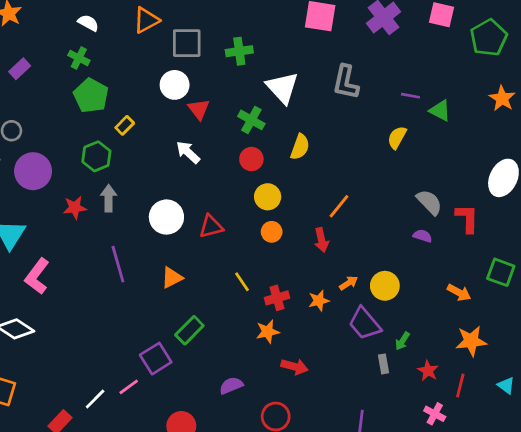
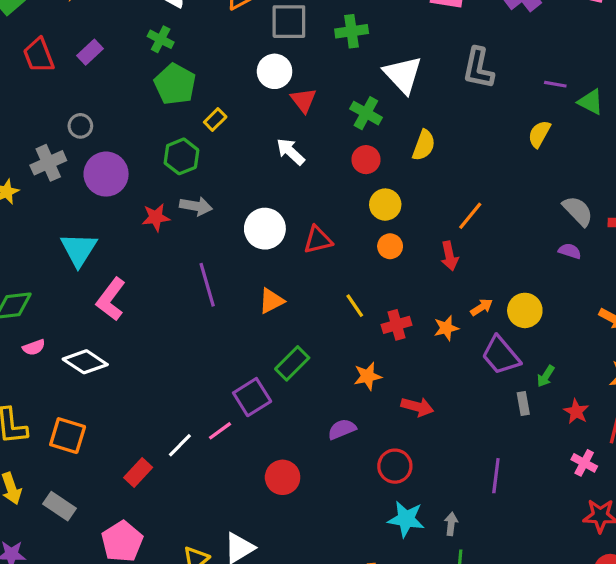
gray arrow: (109, 198) -> (196, 206), turned 100
orange star: (268, 332) -> (368, 376), moved

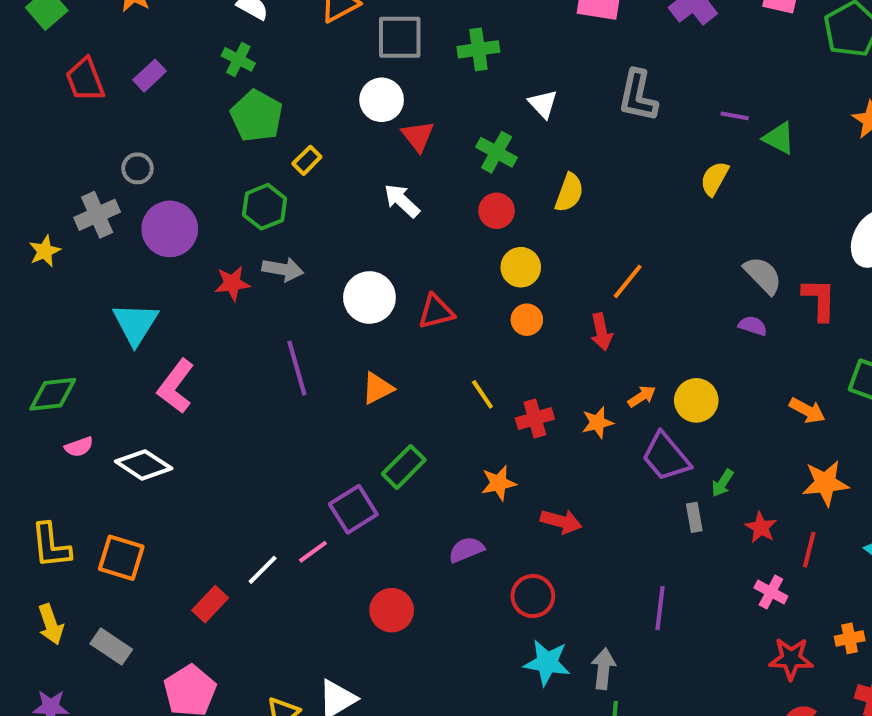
white triangle: (403, 75) -> (543, 104), size x0.6
gray arrow: (451, 524) -> (603, 669), size x1.4

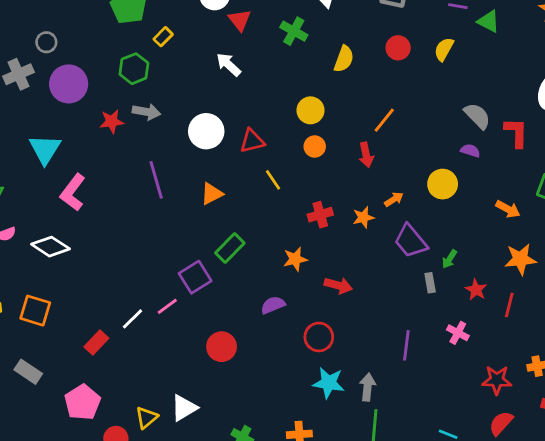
red circle: (497, 211) -> (398, 48), moved
yellow line: (482, 394) -> (273, 180), moved
yellow circle: (696, 400) -> (443, 184), moved
pink cross: (771, 592) -> (458, 333), moved

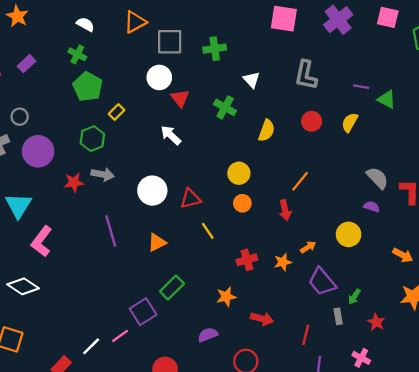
red line: (509, 305) -> (306, 335), moved

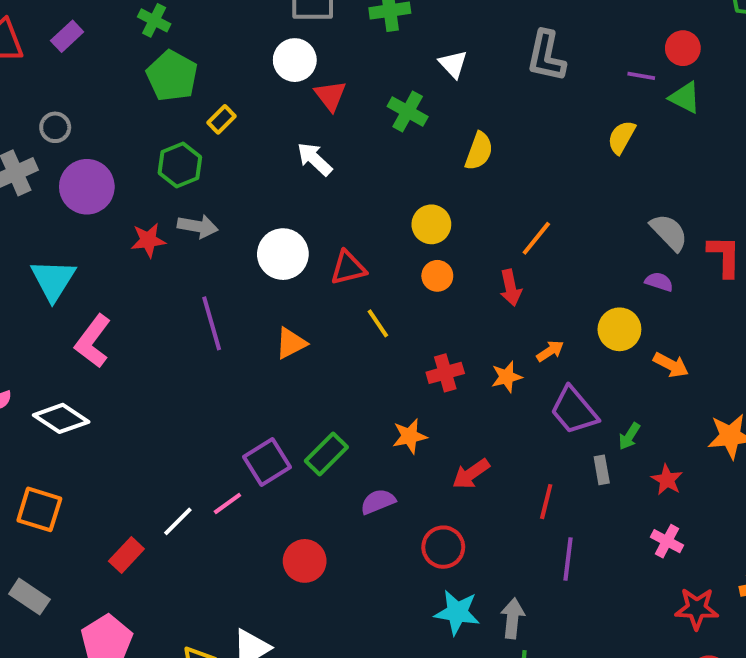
red circle: (312, 121) -> (683, 48), moved
orange arrow: (403, 255) -> (671, 365), moved
green rectangle: (172, 287) -> (326, 454), moved
red arrow: (262, 319) -> (471, 474), turned 130
pink cross: (361, 358) -> (667, 541), moved

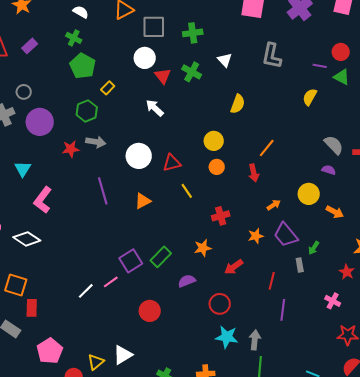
green cross: (408, 111) -> (192, 72), moved
cyan triangle: (53, 280) -> (23, 169), size x0.7
orange star: (507, 377) -> (256, 236), moved
red star: (667, 480) -> (347, 272), moved
red rectangle: (126, 555) -> (32, 308), moved, turned -42

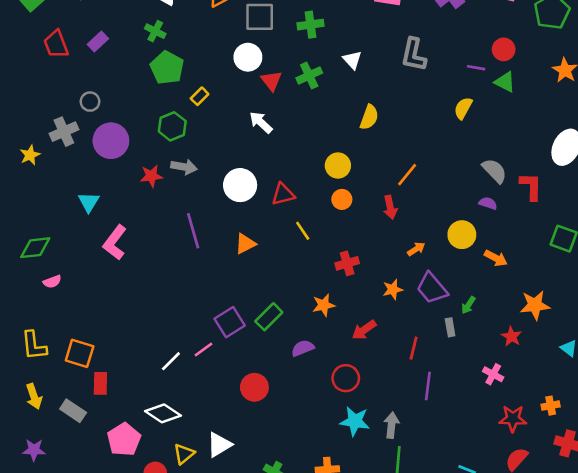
green cross: (192, 72) -> (309, 75), turned 36
white diamond: (27, 239) -> (163, 413), moved

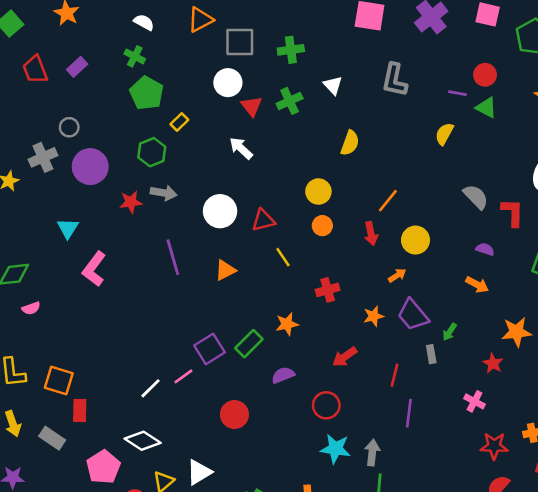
purple semicircle: (488, 203) -> (485, 249), moved
yellow circle: (462, 235) -> (415, 240), moved
orange star: (324, 305) -> (287, 324), moved

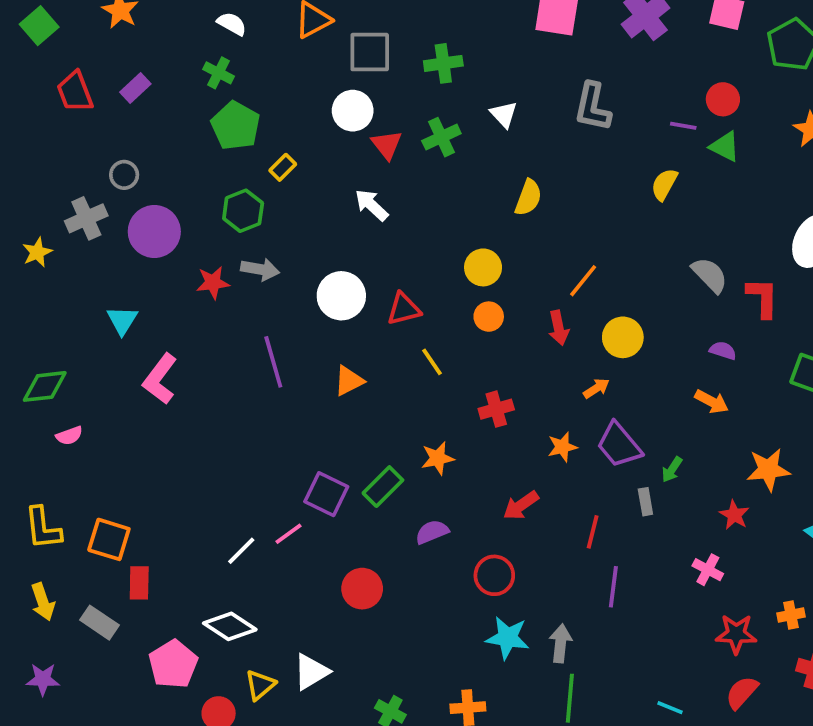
purple square: (210, 349) -> (326, 494), turned -32

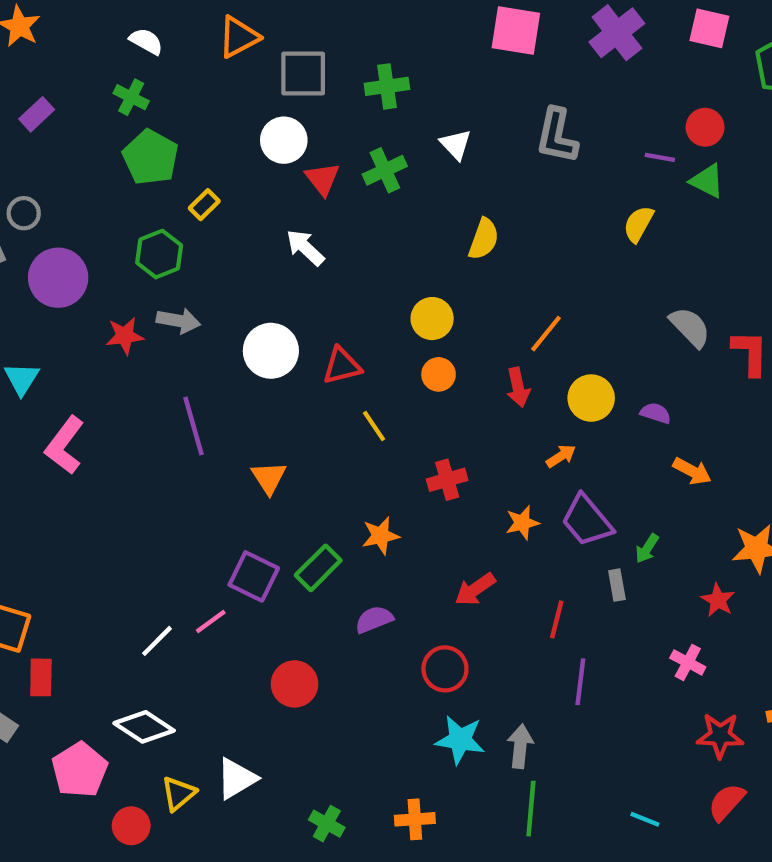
purple semicircle: (723, 351) -> (656, 413), moved
orange triangle: (349, 381) -> (269, 478), moved, turned -36

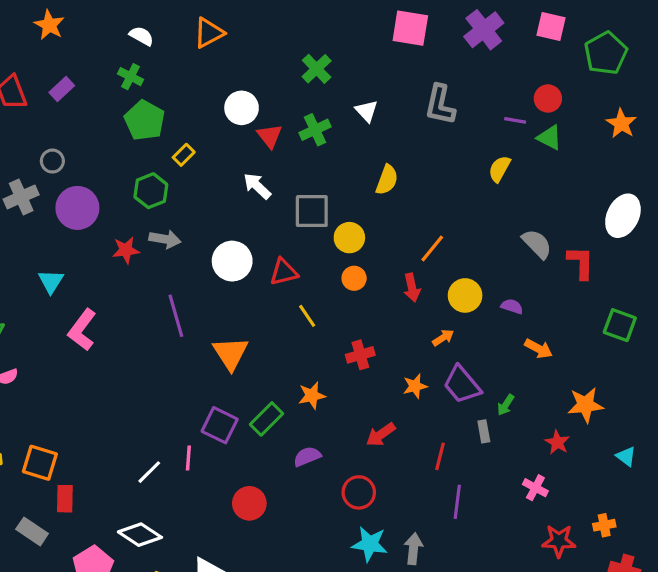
gray square: (303, 74) -> (312, 211), moved
green cross: (387, 86) -> (317, 69), turned -36
orange triangle: (269, 478) -> (231, 353), size x1.4
pink line: (211, 622) -> (188, 458), turned -50

